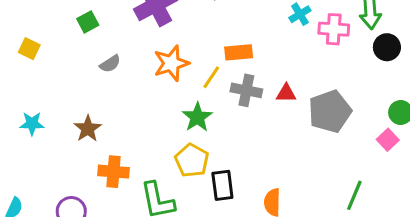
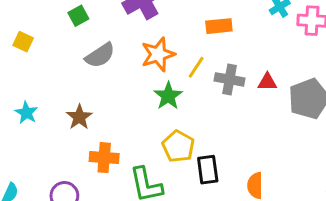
orange rectangle: (239, 52) -> (219, 26), moved
gray semicircle: (110, 64) -> (100, 55), size x1.5
green star: (197, 117) -> (168, 96), moved
cyan star: (32, 124) -> (26, 113), turned 30

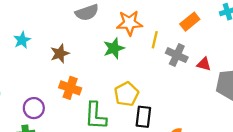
orange rectangle: (219, 26) -> (190, 22), moved, turned -48
yellow line: (196, 67) -> (155, 40), turned -35
green star: (168, 96) -> (114, 48), moved

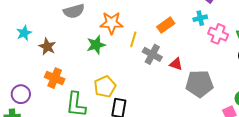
cyan star: (22, 40) -> (24, 33), moved
brown star: (60, 54) -> (47, 47), turned -30

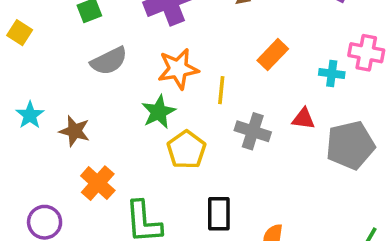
cyan cross: (200, 18) -> (332, 74), moved, turned 32
gray cross: (152, 54) -> (253, 131), moved
orange cross: (55, 78) -> (98, 183), turned 30
yellow pentagon: (105, 87) -> (186, 150), moved

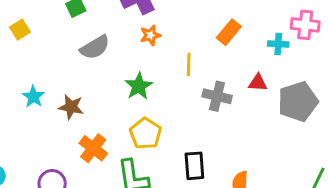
yellow square: (20, 33) -> (20, 30), turned 30
orange star: (178, 69) -> (150, 35), moved, size x0.6
yellow pentagon: (186, 150) -> (146, 133), moved

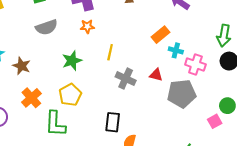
pink cross: (305, 25) -> (195, 65), moved
orange rectangle: (229, 32) -> (160, 35), moved
black rectangle: (194, 166) -> (113, 122), moved

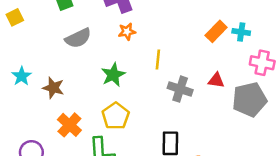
cyan cross: (176, 50) -> (241, 32), moved

